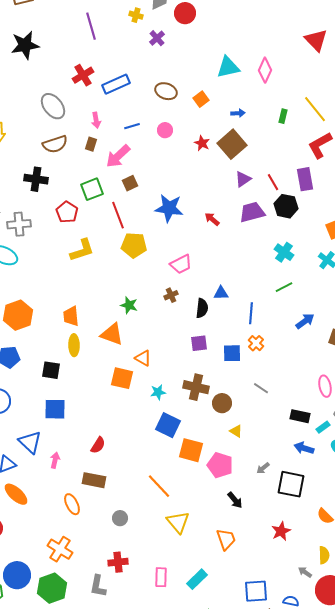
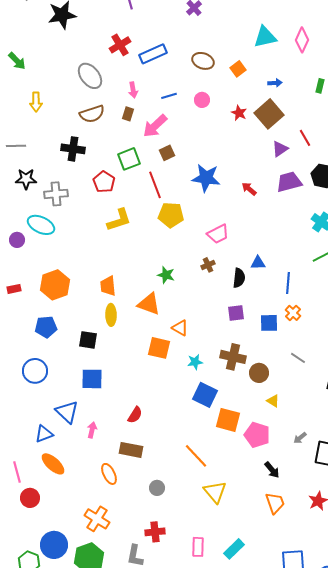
red line: (273, 182) -> (305, 138), moved
orange trapezoid: (226, 539) -> (275, 503), moved

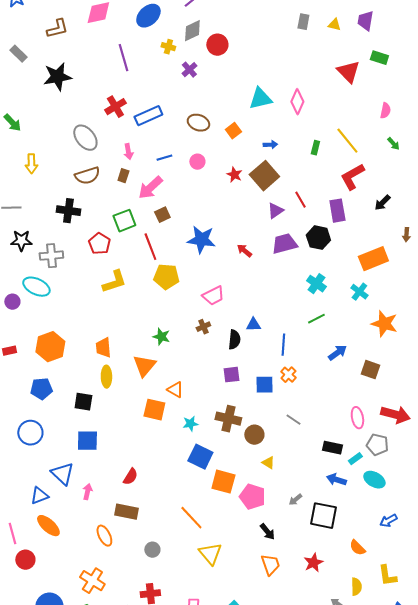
orange triangle: (149, 304) -> (144, 366), turned 50

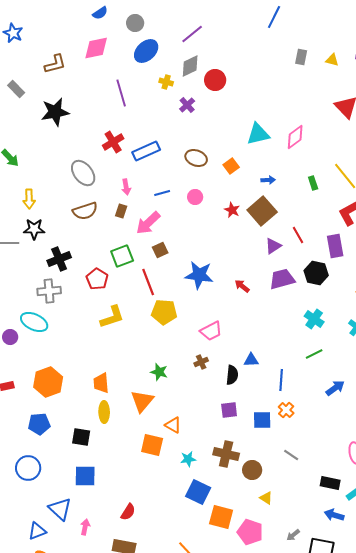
pink diamond: (297, 102) -> (295, 137), turned 30
green rectangle: (315, 148) -> (313, 183), turned -32
black cross: (68, 211) -> (59, 259), moved, turned -30
black star: (21, 241) -> (34, 229), moved

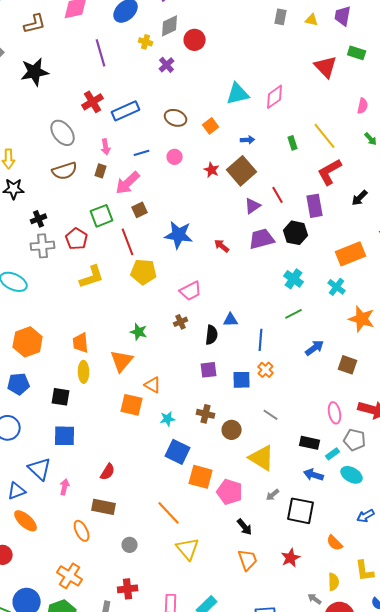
black cross: (59, 259) -> (39, 219), size x0.7
gray cross: (49, 291) -> (43, 246), moved
brown cross: (226, 454) -> (206, 414), size x0.7
yellow triangle: (266, 498) -> (262, 458), moved, size x2.0

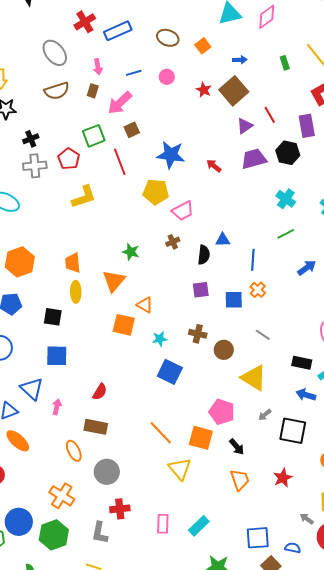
yellow pentagon: (144, 272) -> (156, 192), moved
orange square: (201, 477) -> (201, 438), moved
gray circle: (130, 545) -> (107, 472), moved, size x1.6

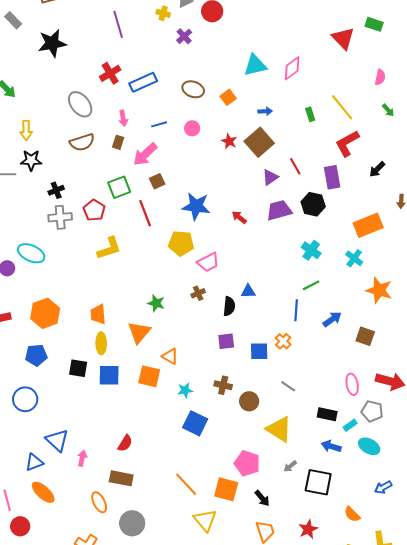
blue line: (253, 260) -> (296, 310), moved
blue square: (57, 356) -> (109, 375), moved

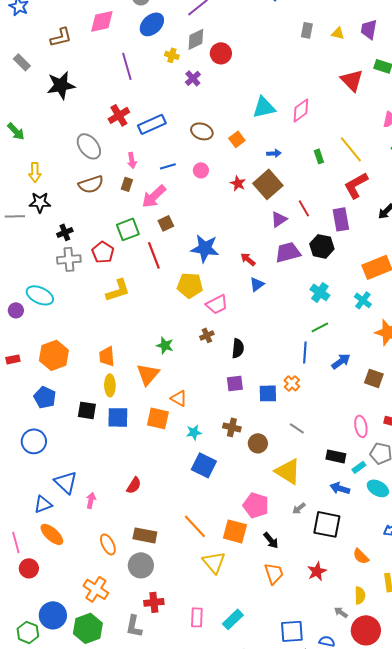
blue triangle: (248, 291) -> (257, 284), moved, turned -35
blue pentagon: (36, 355) -> (45, 397), turned 30
brown rectangle: (121, 478) -> (145, 535), moved

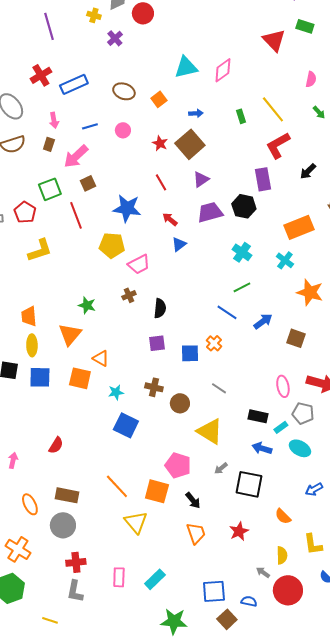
red line: (304, 208) -> (161, 182), moved
blue line: (305, 352) -> (227, 312), turned -60
gray L-shape: (134, 626) -> (75, 591), moved

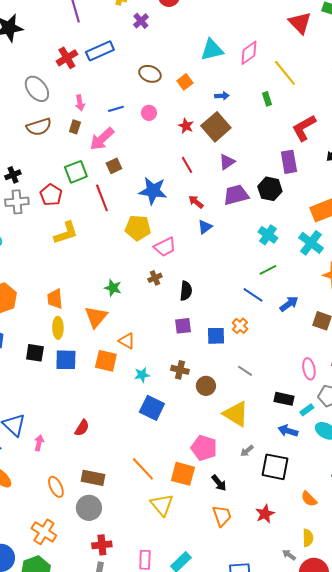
blue rectangle: (74, 84) -> (100, 51), moved
yellow line: (273, 109) -> (285, 73), moved
cyan cross: (285, 260) -> (311, 243), size x1.4

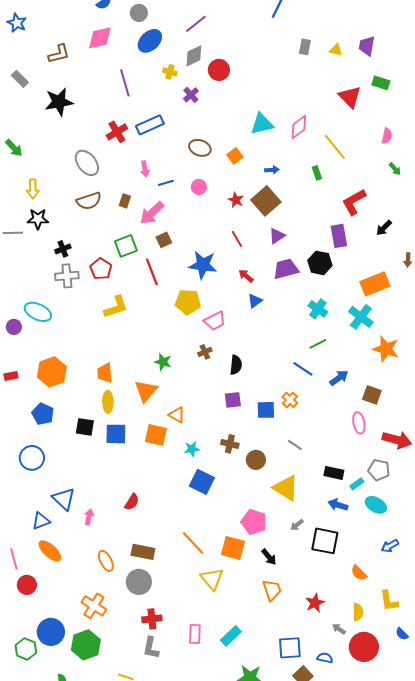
pink arrow: (80, 103) -> (145, 169), moved
pink ellipse: (309, 369) -> (359, 423), moved
red star: (265, 514) -> (315, 603), moved

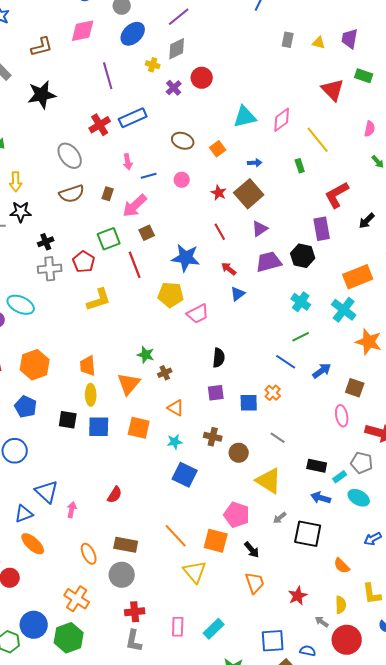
red circle: (219, 70) -> (202, 78), moved
brown cross: (205, 352) -> (165, 373), moved
orange triangle: (177, 415) -> (176, 408), moved

